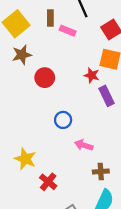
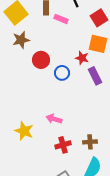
blue circle: (63, 120) -> (62, 73), moved
pink arrow: (84, 145) -> (54, 119), moved
red cross: (48, 182) -> (63, 145), moved, turned 35

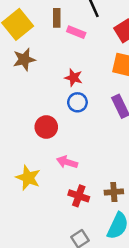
red star: (82, 58) -> (74, 78), moved
red circle: (41, 60) -> (46, 127), moved
red cross: (63, 145) -> (79, 196), turned 35

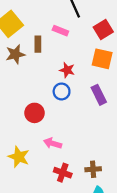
brown rectangle: (57, 18) -> (38, 44), moved
red star: (74, 78) -> (67, 70), moved

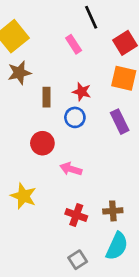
pink rectangle: (60, 31) -> (74, 44), turned 35
brown rectangle: (38, 44) -> (46, 97), moved
pink arrow: (53, 143) -> (71, 169), moved

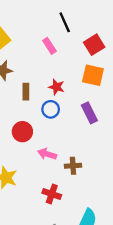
brown cross: (113, 211) -> (73, 166), moved

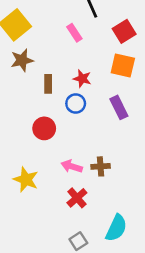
pink arrow: (47, 154) -> (72, 166), moved
red cross: (52, 194) -> (77, 198), turned 30

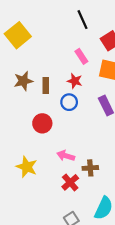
pink rectangle: (74, 33) -> (81, 56), moved
brown star: (22, 60) -> (23, 81), moved
brown cross: (101, 166) -> (90, 168), moved

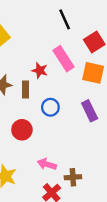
pink rectangle: (81, 56) -> (63, 59), size x1.5
red star: (75, 81) -> (40, 70), moved

